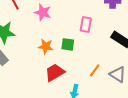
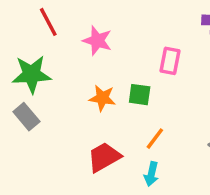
orange line: (95, 70) -> (155, 139), moved
red trapezoid: (55, 72) -> (104, 157), moved

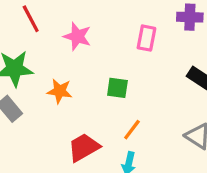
pink rectangle: (170, 61) -> (146, 38), moved
orange star: (102, 98) -> (60, 91), moved

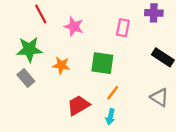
green square: (117, 88) -> (102, 63), size x1.5

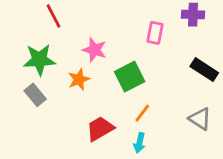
pink star: (74, 27) -> (94, 50), moved
green square: (102, 63) -> (130, 77), turned -35
orange star: (61, 65) -> (79, 79), turned -30

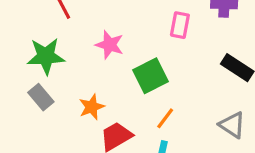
orange star: (79, 79) -> (92, 107), moved

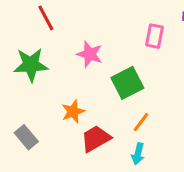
gray rectangle: (41, 97) -> (26, 137), moved

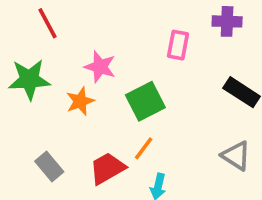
orange star: (73, 112) -> (80, 101), moved
orange line: (141, 122) -> (144, 148), moved
gray rectangle: (26, 137) -> (49, 167), moved

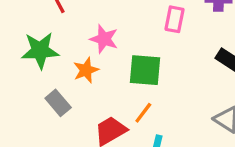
green square: (145, 101) -> (145, 70), turned 32
gray rectangle: (49, 167) -> (58, 103), moved

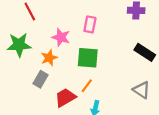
pink rectangle: (174, 19) -> (90, 24), moved
gray rectangle: (58, 103) -> (41, 79), moved, turned 70

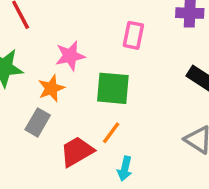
pink rectangle: (90, 24) -> (133, 35), moved
pink star: (61, 37) -> (70, 56), turned -30

